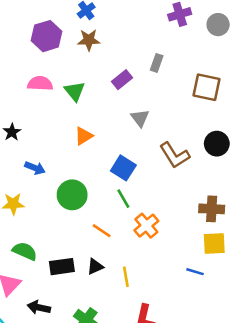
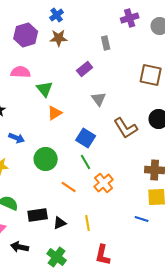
gray rectangle: (157, 63) -> (106, 43), moved, turned -32
green triangle: (75, 91) -> (45, 89), moved
black triangle: (95, 267) -> (60, 223), moved

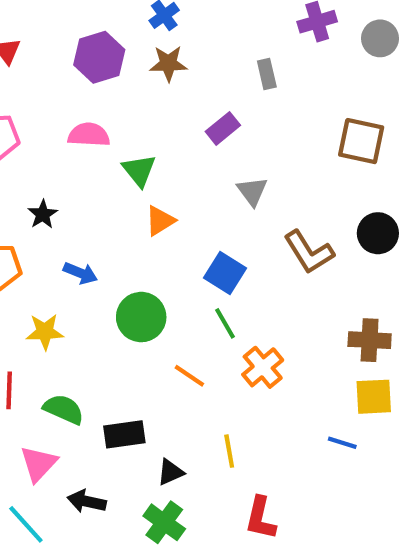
black triangle: (60, 223) -> (170, 472), moved

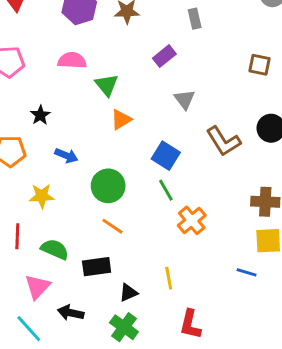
brown square: (361, 141) -> (260, 65), size x0.7
orange line: (189, 376) -> (112, 226), moved

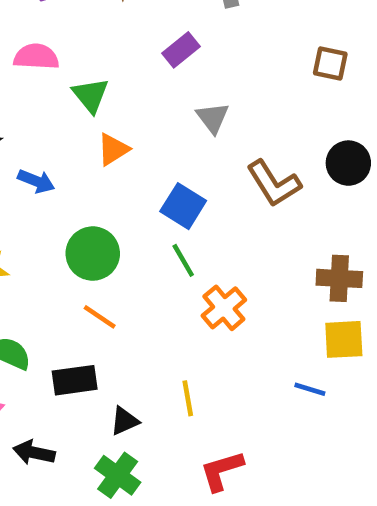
blue arrow: (66, 156) -> (36, 181), moved
red L-shape: (190, 324) -> (222, 471), turned 60

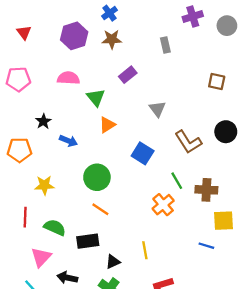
purple rectangle: (181, 50) -> (128, 75), moved
green line: (183, 260) -> (177, 181), moved
brown cross: (339, 278) -> (206, 190), moved

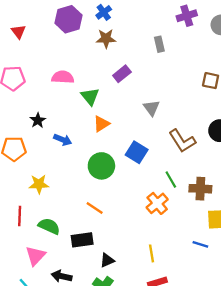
purple hexagon: (74, 36) -> (68, 19), moved
green circle: (97, 177) -> (101, 166), moved
yellow line: (145, 250) -> (151, 253), moved

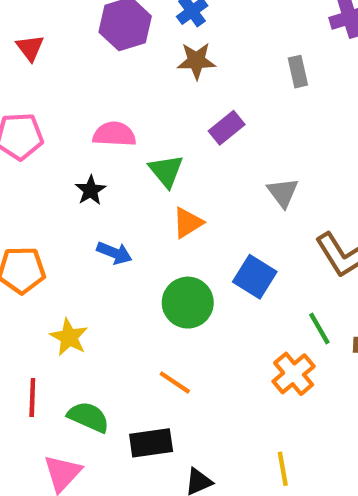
black star: (38, 120) -> (91, 190), moved
yellow star: (39, 184) -> (69, 337), turned 30

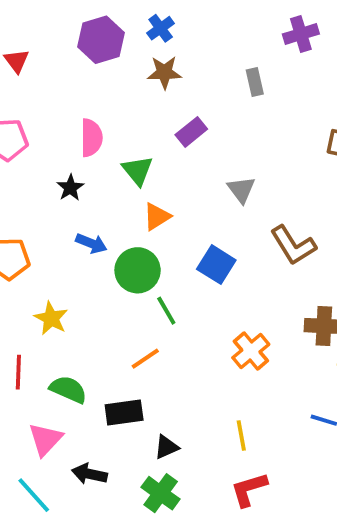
pink semicircle: (114, 134) -> (91, 138), turned 87
green circle: (188, 303) -> (138, 270), moved
green line: (319, 328) -> (166, 311), moved
orange line: (175, 382) -> (145, 359), turned -68

